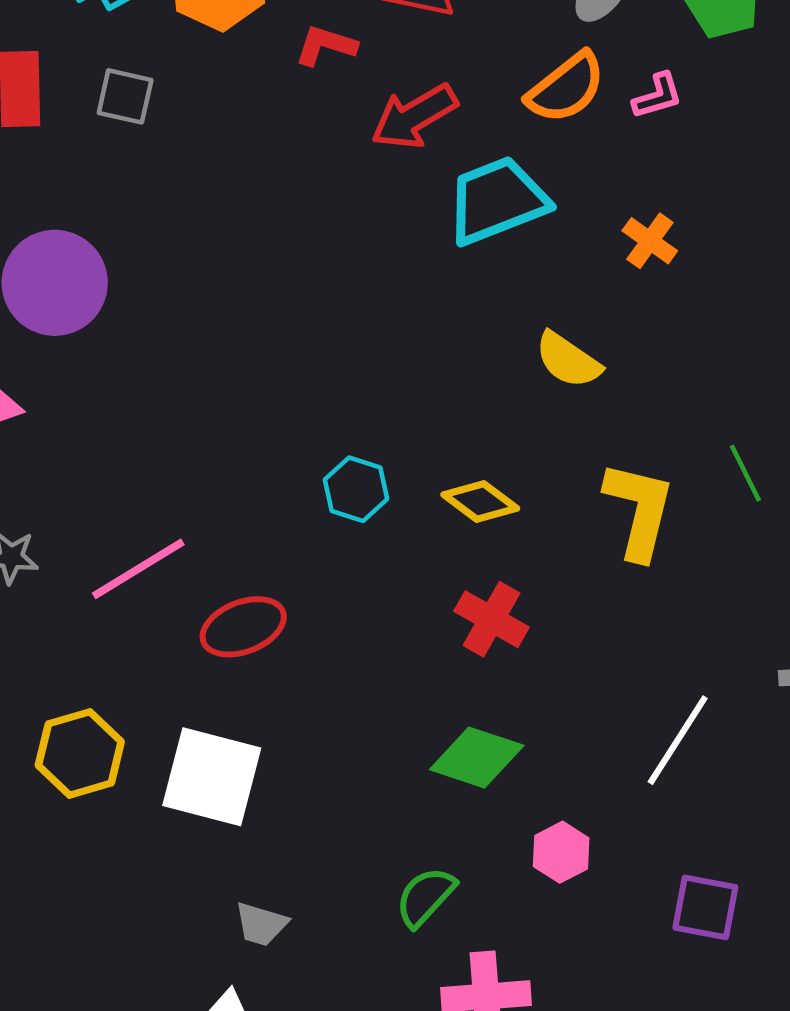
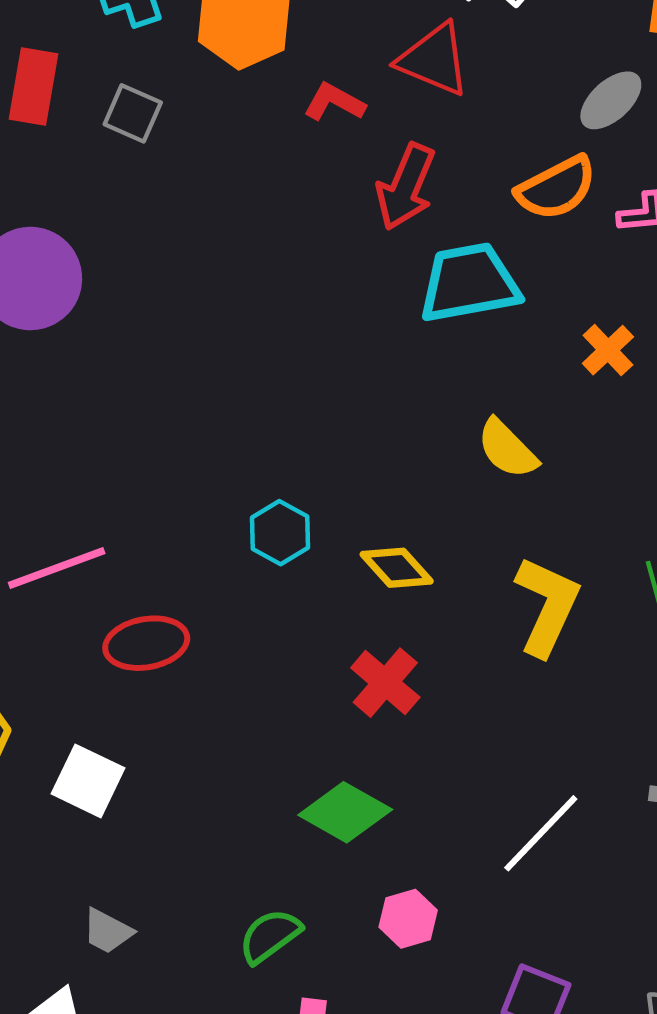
red arrow: (414, 116) -> (406, 187), turned -48
white square: (212, 777) -> (88, 781), size x0.7

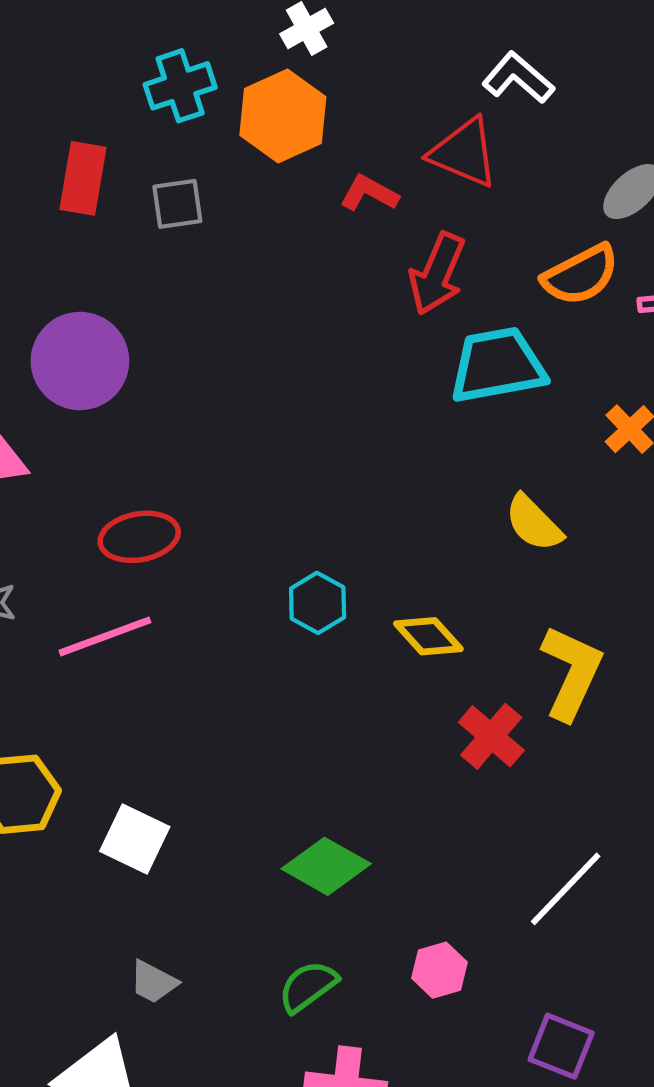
gray square: (133, 113) -> (177, 204), turned -32
red ellipse: (146, 643) -> (139, 537), moved
red cross: (385, 683) -> (491, 736), moved
green diamond: (345, 812) -> (326, 866), moved

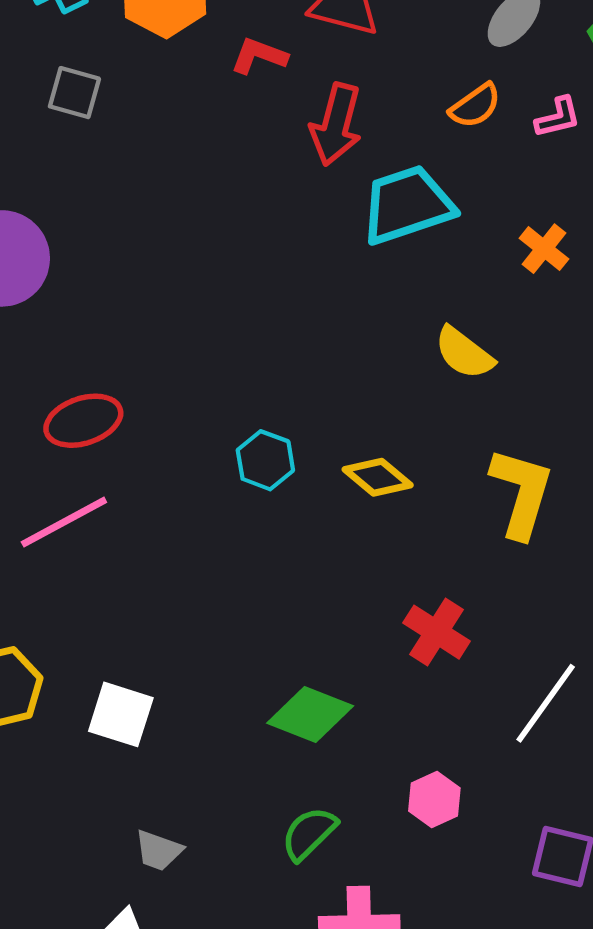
gray square: (177, 204) -> (74, 93), turned 32
orange semicircle: (581, 275) -> (475, 106), size x0.7
red cross: (491, 736) -> (436, 632), moved

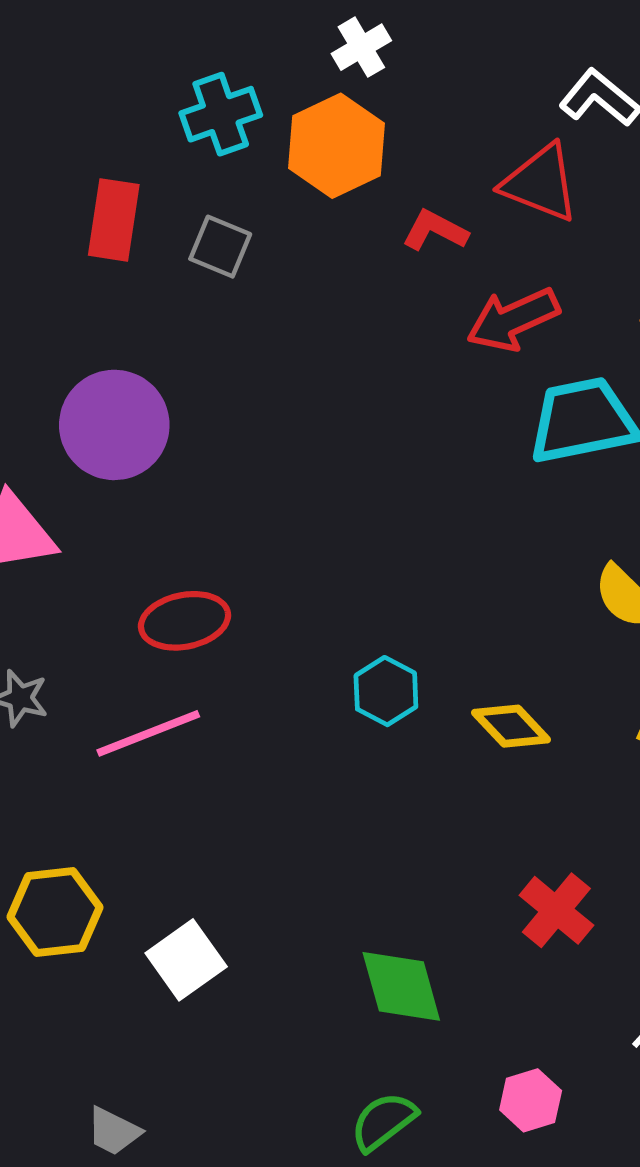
red arrow: (336, 125) -> (513, 319), turned 44
white square: (121, 714) -> (186, 960), turned 30
green diamond: (310, 714) -> (401, 986), turned 46
gray trapezoid: (159, 850) -> (113, 1131), moved

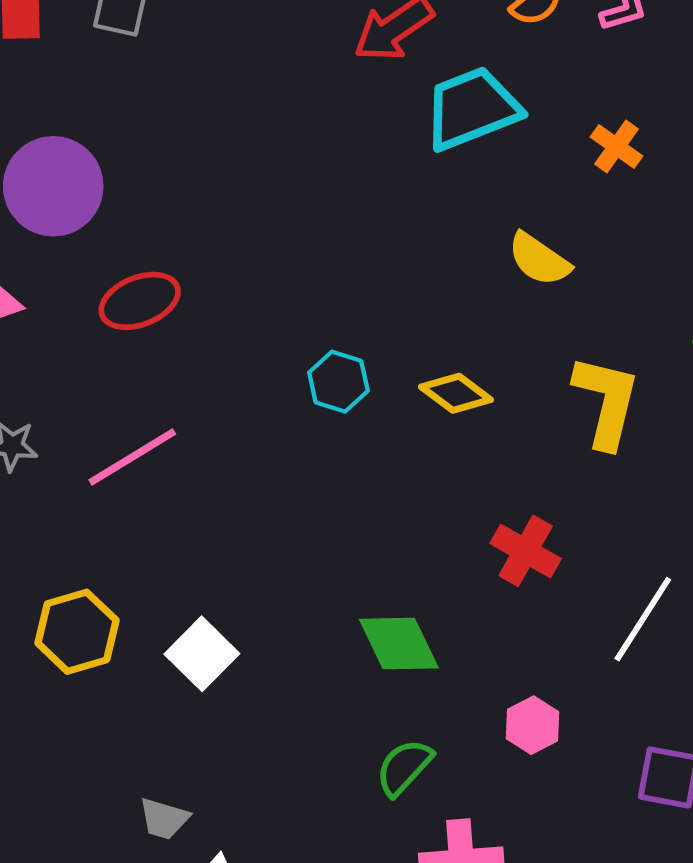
red ellipse: (185, 621) -> (140, 301), moved

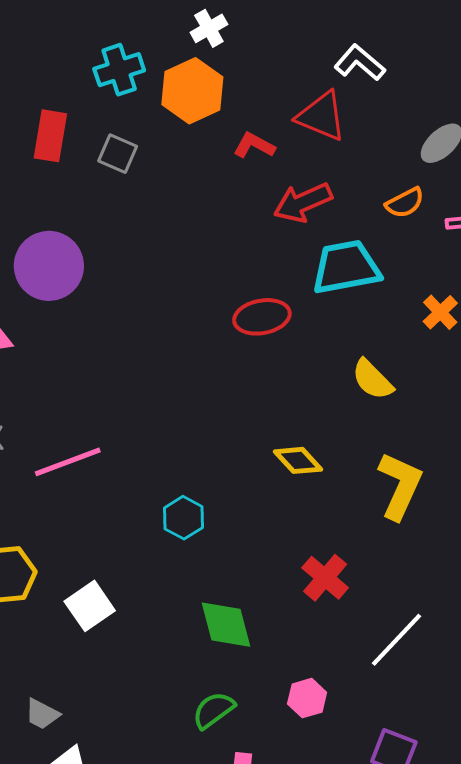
red ellipse: (140, 301) -> (262, 317), moved
cyan hexagon: (338, 382) -> (183, 518), moved

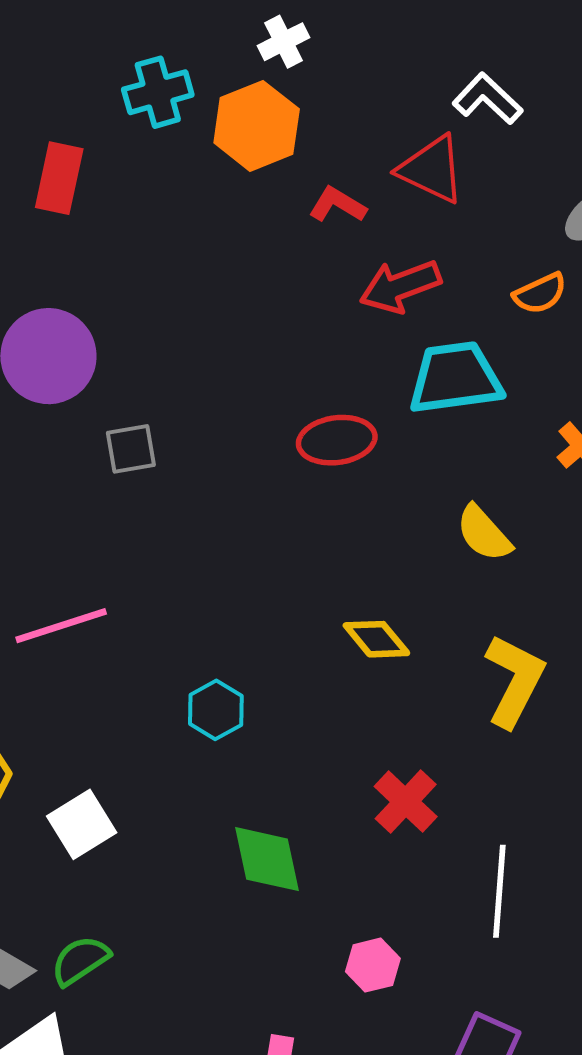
gray square: (118, 154) -> (131, 449), moved, turned -36
white line: (397, 640) -> (499, 891), turned -42
green semicircle: (213, 710) -> (80, 960), moved

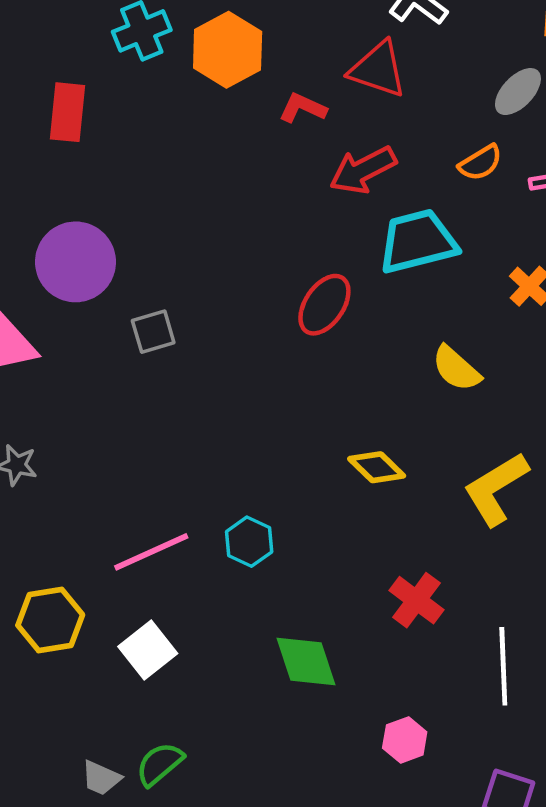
red ellipse: (337, 440) -> (324, 305), turned -42
pink line: (61, 626) -> (151, 552), moved
yellow L-shape: (514, 681) -> (496, 489), turned -142

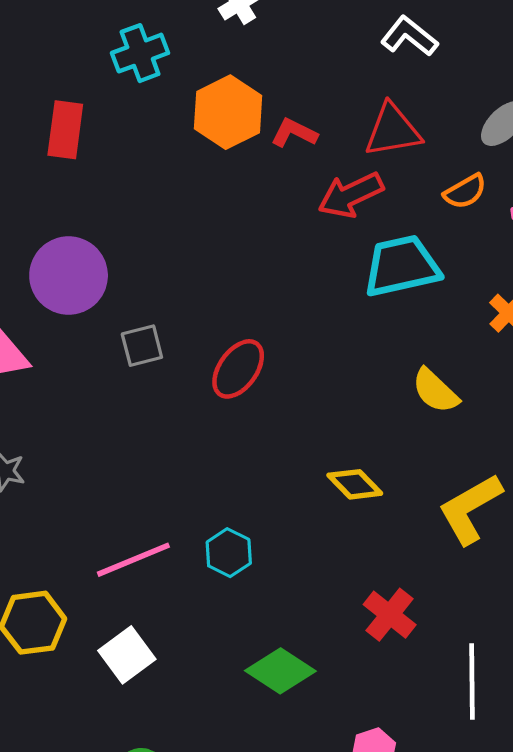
orange hexagon: (228, 50) -> (228, 112), moved
red triangle: (378, 69) -> (393, 130), moved, turned -30
red ellipse: (324, 305) -> (238, 369), moved
green diamond: (306, 661) -> (280, 671), turned -40

